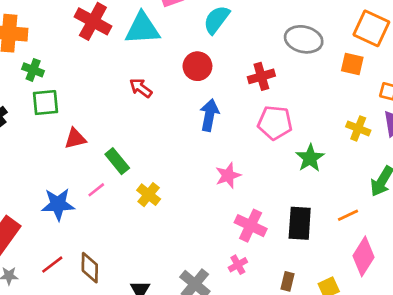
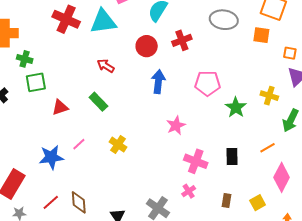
red cross: (261, 76) -> (182, 40), moved
yellow cross: (358, 128) -> (269, 96), moved
green rectangle: (117, 161) -> (98, 102), moved
black rectangle: (300, 223) -> (232, 157), size x0.7

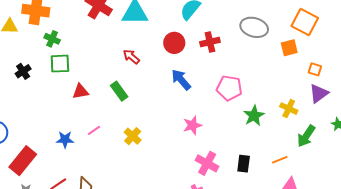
orange square: (261, 35) -> (289, 48), turned -30
blue arrow: (158, 82) -> (181, 80), turned -55
blue star: (51, 157) -> (65, 140), size x0.7

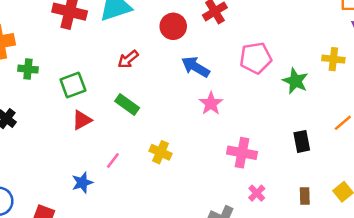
red arrow: (131, 57) -> (128, 59), turned -60
green square: (60, 64) -> (73, 85), moved
pink star: (192, 125) -> (211, 103), moved
pink cross: (207, 163) -> (242, 153), moved

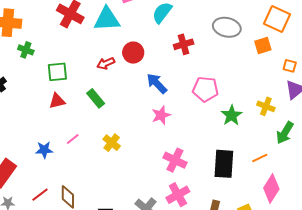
red circle: (173, 26) -> (133, 53), moved
black rectangle: (302, 141) -> (224, 164), size x1.6
pink cross: (257, 193) -> (178, 195), size x1.6

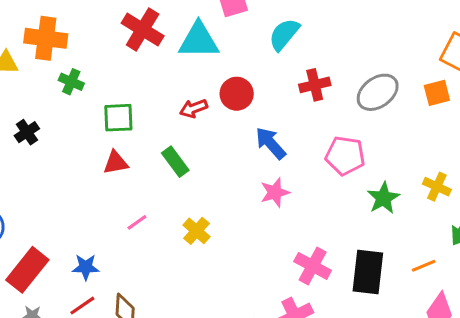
gray ellipse: (227, 27) -> (378, 92), moved, turned -52
blue star: (44, 150) -> (86, 267), moved
pink cross: (175, 160) -> (313, 266), moved

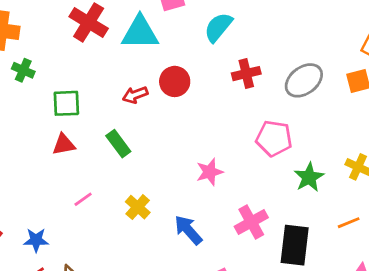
blue arrow: (271, 143) -> (188, 230), moved
pink cross: (313, 266) -> (251, 222), moved, turned 32
orange line: (424, 266) -> (349, 223), moved

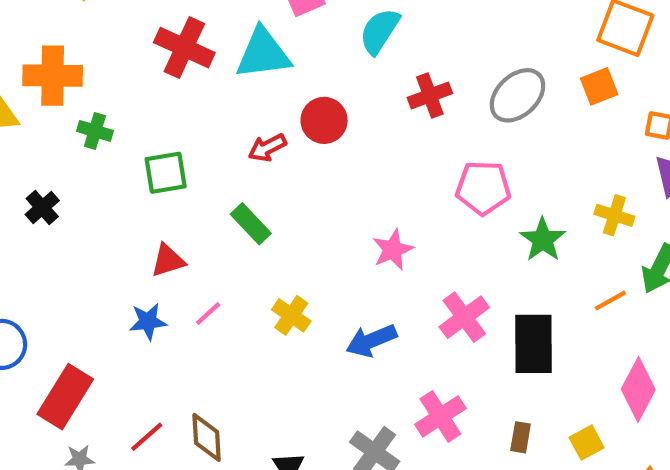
red triangle: (64, 144) -> (168, 260), moved
blue arrow: (188, 230) -> (371, 341), turned -64
blue star: (36, 240) -> (148, 321), moved

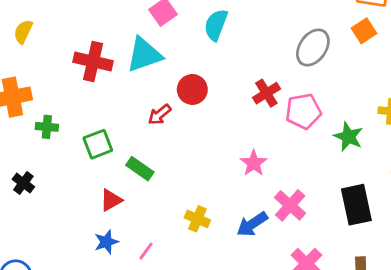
red cross: (430, 95) -> (266, 93), moved
green rectangle: (251, 224) -> (140, 169), moved
pink line: (208, 314) -> (146, 251), moved
pink cross: (464, 317) -> (290, 205), moved

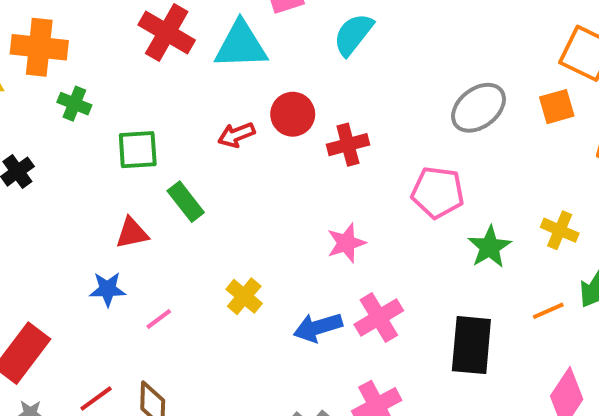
red cross: (266, 93) -> (348, 145), moved

